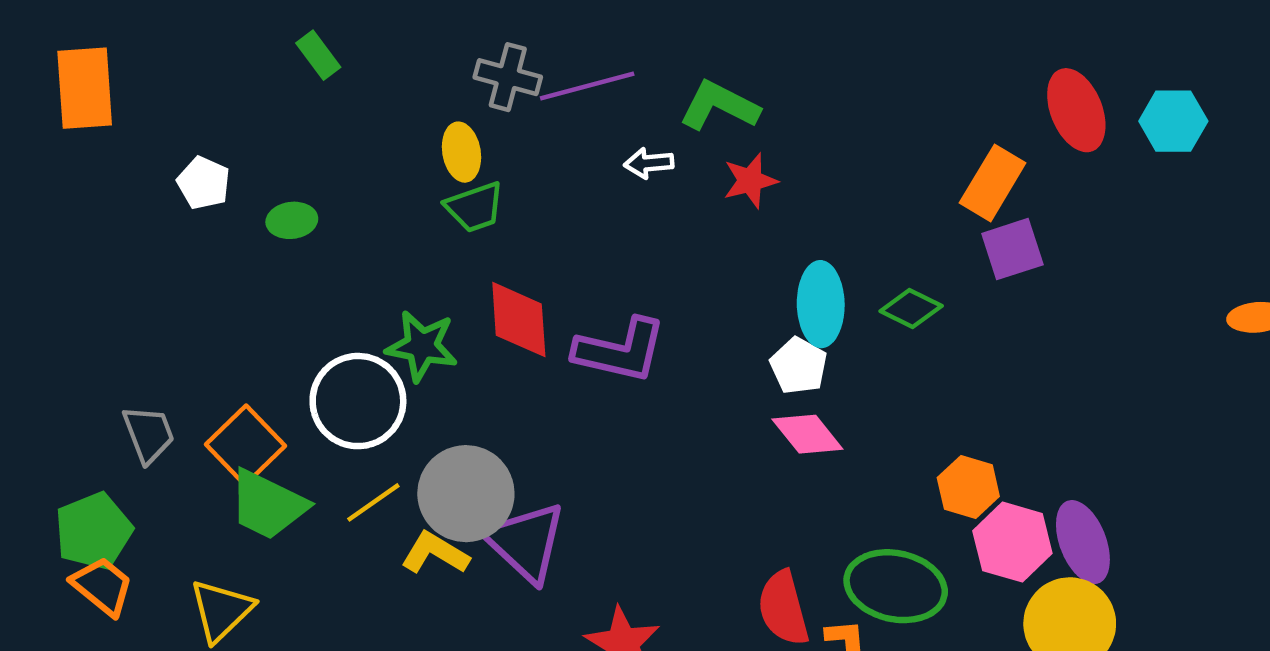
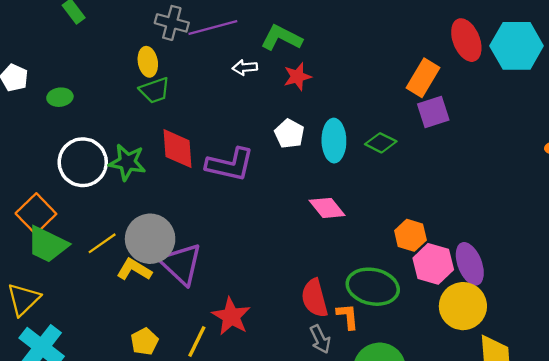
cyan hexagon: (1173, 121) -> (517, 46), size x1.5
white pentagon: (799, 366) -> (289, 134), moved
white circle: (358, 401) -> (83, 162), moved

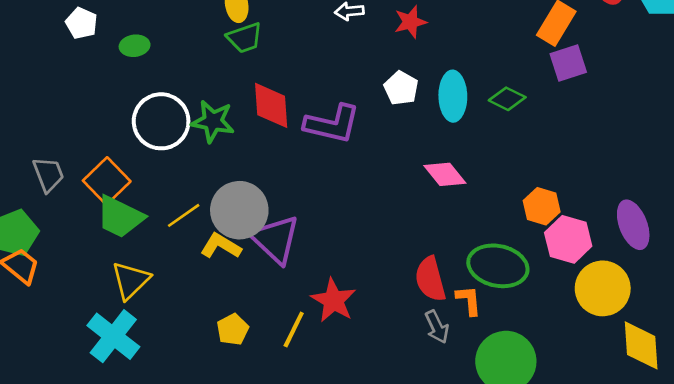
purple ellipse: (470, 264) -> (633, 225), moved
yellow triangle: (23, 299) -> (131, 280), moved

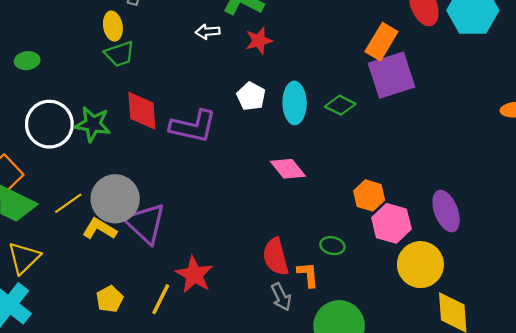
purple square: (568, 63) -> (391, 75), size x1.5
green ellipse: (498, 266) -> (332, 246), size x0.5

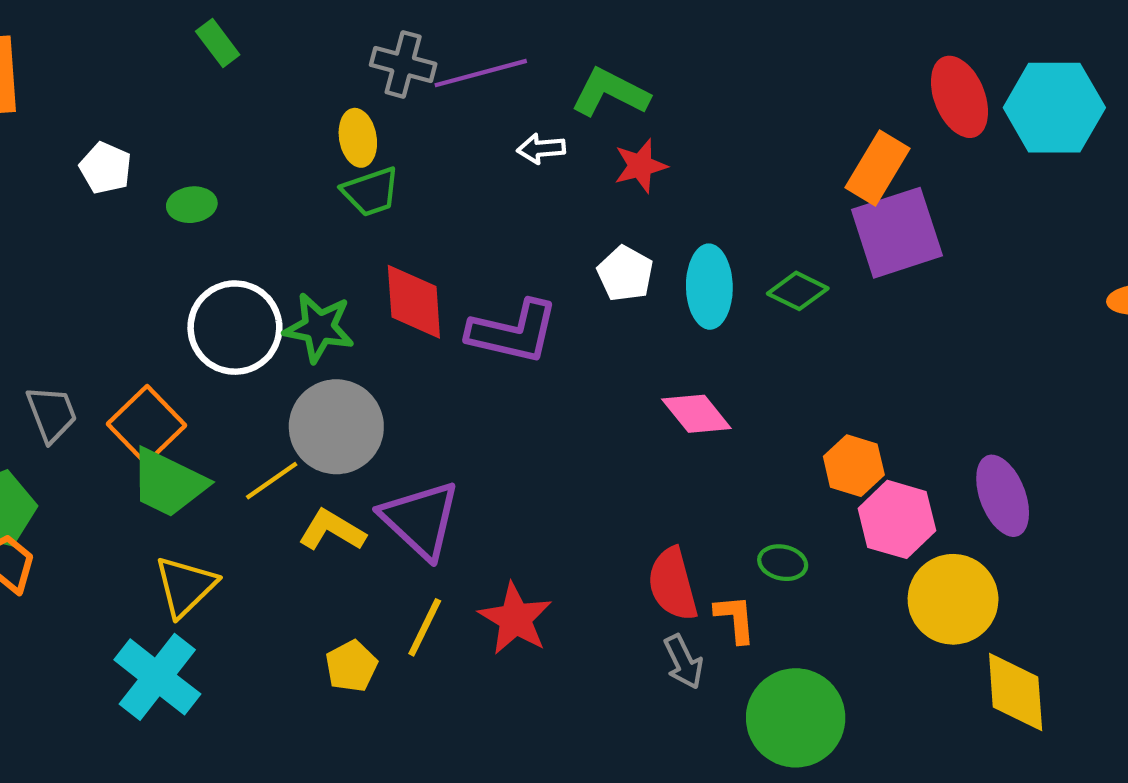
gray circle: (115, 199) -> (336, 427), moved
yellow line: (161, 299) -> (425, 627), moved

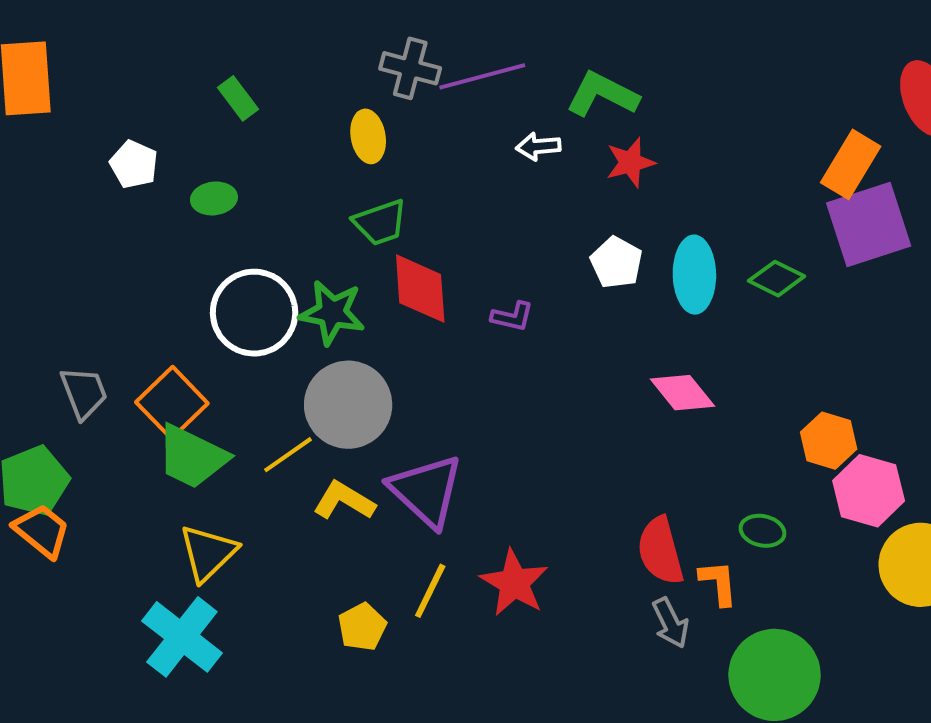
green rectangle: (218, 43) -> (238, 98), moved
green trapezoid: (371, 192) -> (380, 222), moved
purple L-shape: (513, 332) -> (512, 317), size x0.5

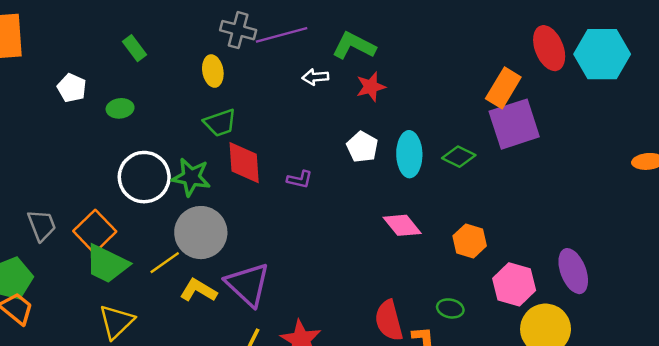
orange hexagon: (829, 441) -> (470, 241), moved

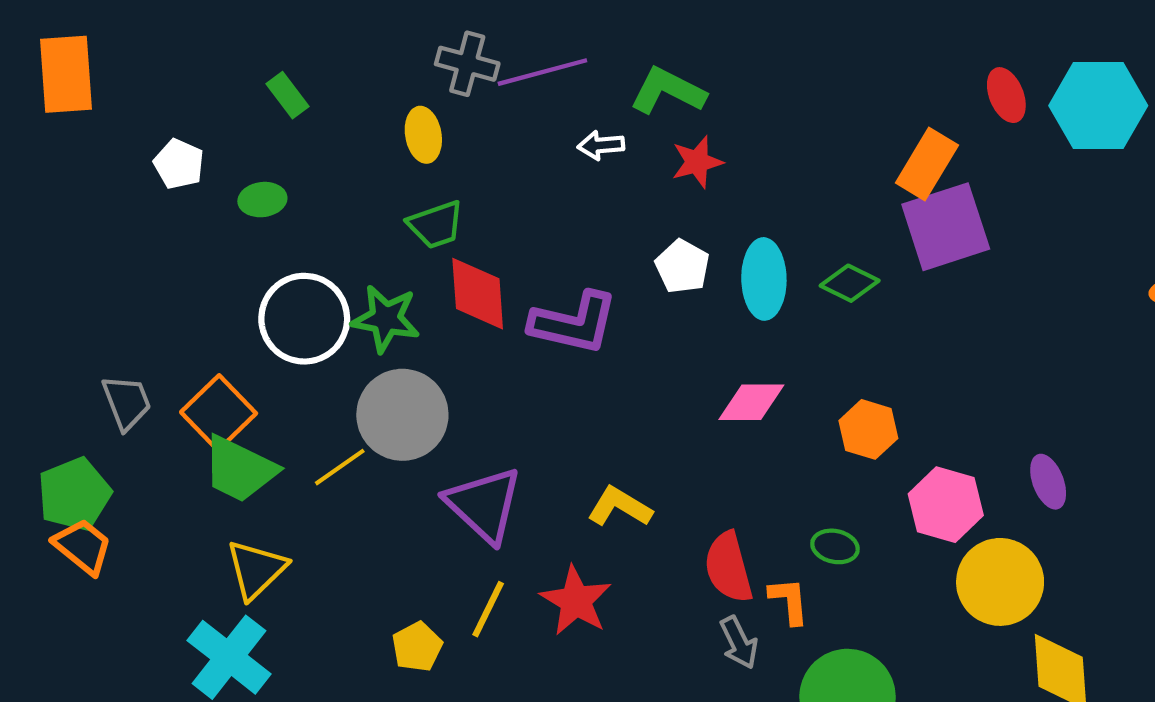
red ellipse: (549, 48) -> (1006, 95), size x0.7
purple L-shape: (300, 179) -> (574, 323), size x2.0
pink diamond: (402, 225) -> (751, 402), turned -51
purple ellipse: (573, 271) -> (1048, 482), size x0.7
yellow L-shape: (198, 290) -> (620, 507), moved

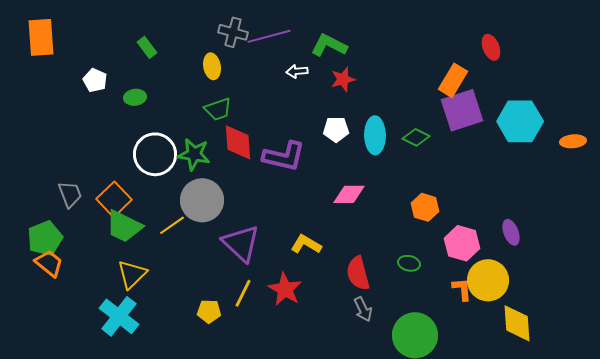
cyan hexagon: (1098, 106) -> (520, 121), moved
white pentagon: (682, 266) -> (336, 129), turned -30
pink diamond: (751, 402) -> (349, 194), moved
orange L-shape: (789, 601) -> (462, 289), moved
yellow pentagon: (417, 647) -> (209, 311), turned 30

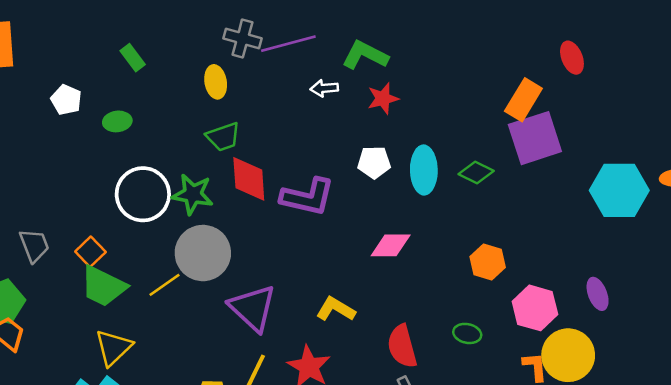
cyan hexagon: (520, 121) -> (619, 190), moved
orange square: (114, 199) -> (90, 252), size x0.7

